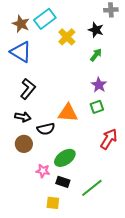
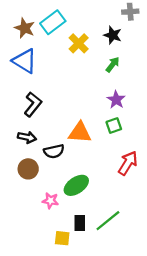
black rectangle: (63, 182) -> (80, 223), moved, turned 72

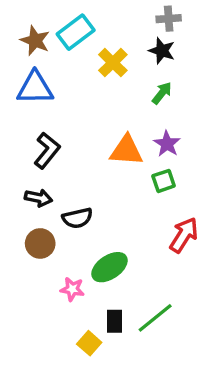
gray cross: (130, 12) -> (169, 19), moved
blue triangle: (25, 61) -> (35, 88), turned -32
orange triangle: (80, 133) -> (126, 150), moved
yellow square: (62, 238) -> (89, 343), turned 35

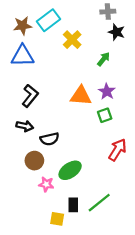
brown star: (35, 41) -> (23, 26), turned -30
black star: (162, 51) -> (116, 32), moved
brown circle: (40, 243) -> (34, 161), moved
yellow square: (89, 343) -> (57, 219), turned -32

